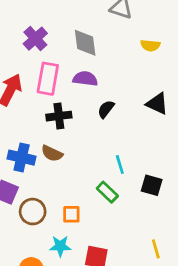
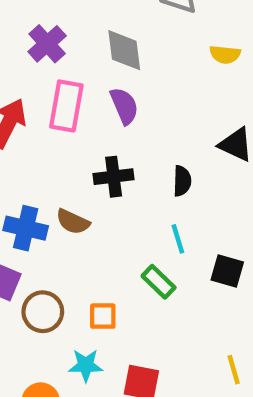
purple semicircle: (85, 79) -> (124, 106), turned 60
black semicircle: (106, 109) -> (182, 181), moved, turned 144
black cross: (59, 116) -> (114, 177), moved

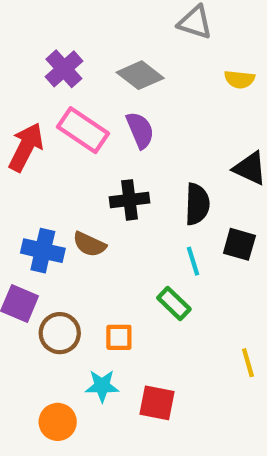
gray diamond: (124, 50) -> (140, 75), turned -45
pink rectangle: (66, 106) -> (83, 130), turned -66
black semicircle: (182, 181) -> (197, 204), size x1.4
black square: (227, 271) -> (239, 244), moved
yellow line: (234, 370) -> (248, 363), moved

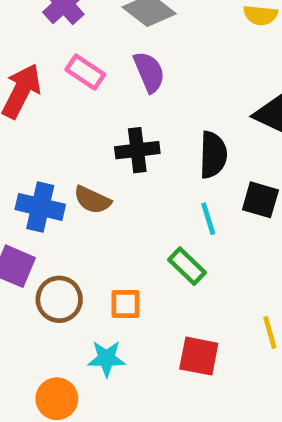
pink rectangle: (83, 130) -> (85, 72), size x0.7
red square: (157, 403) -> (199, 356), moved

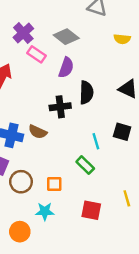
pink rectangle: (85, 72) -> (36, 54), moved
purple semicircle: (149, 72) -> (66, 68), turned 42
black semicircle: (213, 155) -> (86, 92), moved

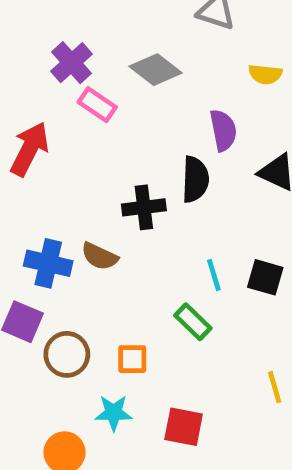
purple semicircle: (66, 68) -> (223, 130), moved, turned -30
black square: (122, 132) -> (265, 277), moved
red square: (91, 210) -> (184, 427), moved

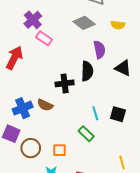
gray diamond: (156, 70) -> (84, 23), moved
blue cross: (48, 263) -> (23, 108), turned -36

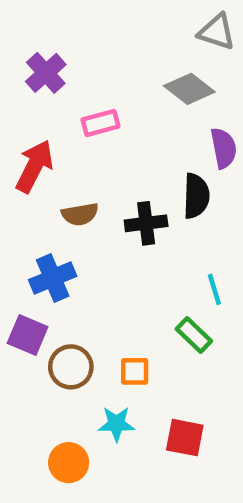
purple cross: (33, 20) -> (46, 73), moved
pink rectangle: (44, 38) -> (100, 123), turned -49
brown semicircle: (45, 105) -> (80, 214), moved, turned -35

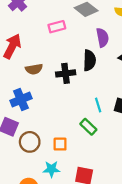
pink rectangle: (100, 123) -> (57, 27), moved

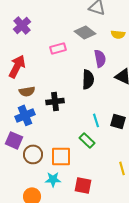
brown semicircle: (34, 69) -> (27, 91), moved
black cross: (66, 73) -> (55, 101), moved
orange square: (60, 144) -> (61, 156), size x1.5

